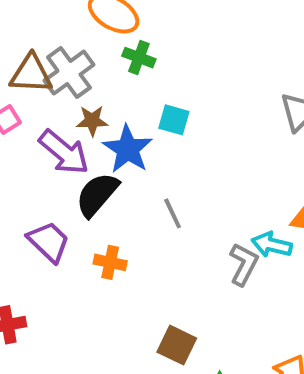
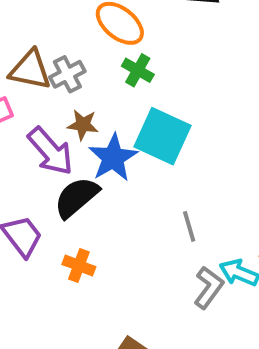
gray cross: (69, 73) -> (67, 74), size x0.7
cyan square: (174, 120) -> (163, 136), size x1.8
gray line: (173, 213) -> (189, 226), moved

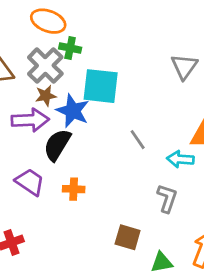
gray cross: (67, 74) -> (45, 66), moved, size x1.5
purple arrow: (50, 151) -> (30, 120), turned -33
gray L-shape: (209, 287) -> (167, 198), moved

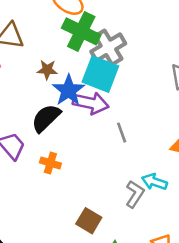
green cross: (70, 48) -> (81, 31), size x1.8
gray cross: (45, 66) -> (108, 47), moved
purple arrow: (30, 120) -> (91, 103), moved
cyan arrow: (180, 159) -> (154, 182), moved

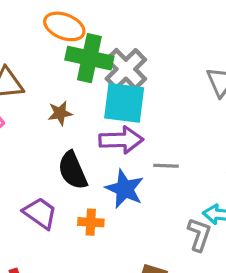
blue star: (69, 90) -> (125, 189), moved
black semicircle: (46, 118) -> (73, 170), turned -56
gray line: (122, 133) -> (166, 166), turned -54

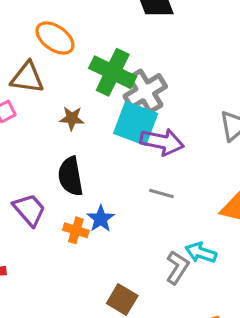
orange ellipse: (64, 26) -> (55, 38), moved
purple arrow: (121, 140) -> (162, 142), moved
blue star: (125, 189) -> (101, 219), moved, size x0.7

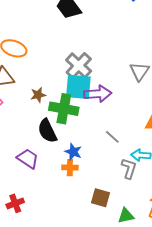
green cross: (113, 72) -> (64, 109), moved
gray line: (161, 194) -> (112, 137), moved, turned 42
orange cross: (76, 230) -> (70, 168), moved

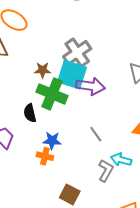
brown star: (38, 95) -> (42, 70), moved
black semicircle: (47, 131) -> (30, 113), size x0.7
blue star: (73, 152) -> (52, 141), turned -30

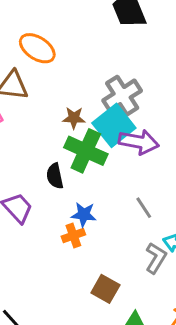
cyan square: (72, 75) -> (114, 125), turned 32
orange cross: (45, 156) -> (73, 236), turned -35

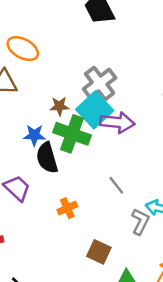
black semicircle: (55, 176) -> (47, 158), size x1.4
gray line: (144, 208) -> (116, 185), moved
blue star: (84, 215) -> (34, 135), moved

